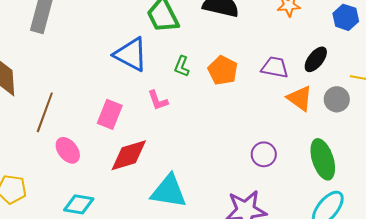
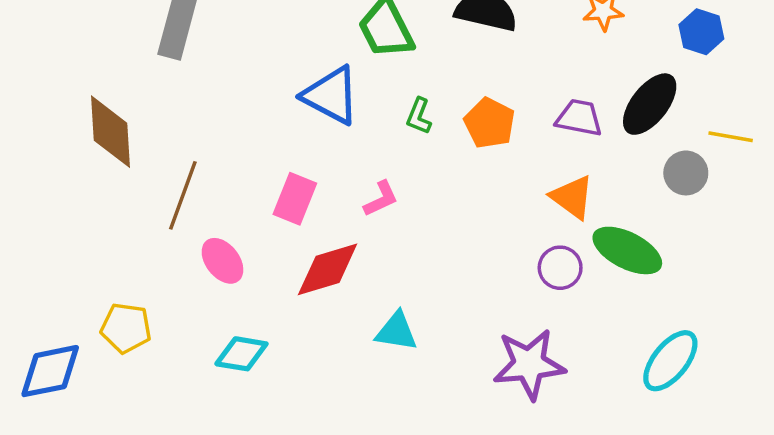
black ellipse: (316, 59) -> (650, 104), size x1.4
orange triangle: (300, 98) -> (572, 197), moved
pink L-shape: (158, 100) -> (381, 199), moved, turned -95
green ellipse: (323, 159) -> (627, 250), moved, turned -45
cyan triangle: (169, 191) -> (396, 331), size x0.7

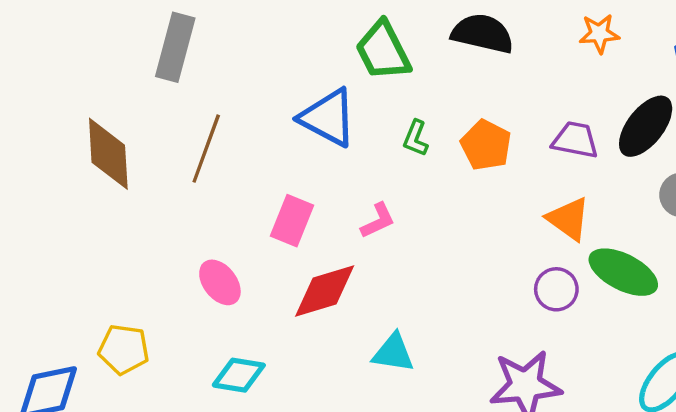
brown line: (183, 195) -> (206, 149), moved

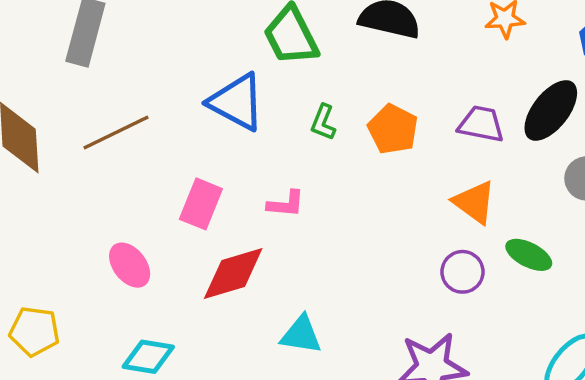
brown line: (206, 149) -> (116, 133), turned 44
pink L-shape: (378, 221) -> (286, 204), turned 30
green ellipse: (623, 272) -> (529, 255), size x0.7

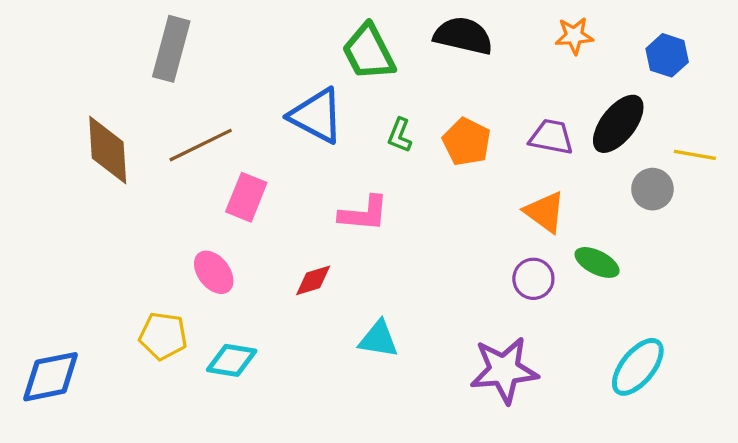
pink rectangle: (201, 204) -> (246, 197), moved
pink L-shape: (286, 204) -> (364, 214), size x1.4
red diamond: (233, 274) -> (313, 280), size x0.6
yellow pentagon: (34, 331) -> (163, 336), moved

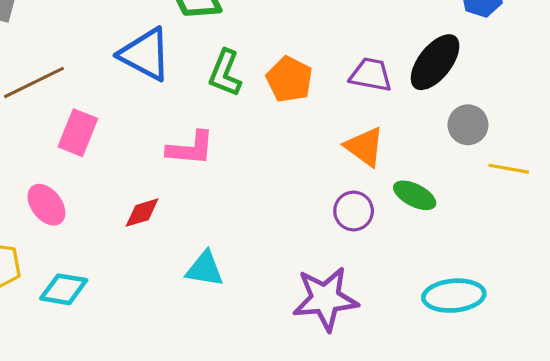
green L-shape: (400, 135) -> (225, 73), size x1.4
yellow line: (695, 155) -> (509, 169), moved
cyan ellipse: (638, 367) -> (454, 296), turned 46

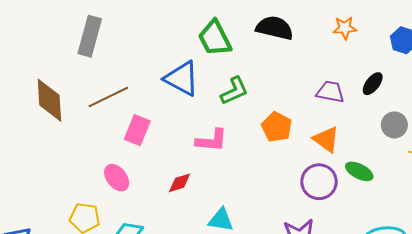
black ellipse: (435, 62) -> (373, 84), size x0.6
green L-shape: (225, 73) -> (234, 91), turned -136
orange pentagon: (289, 79) -> (277, 127), moved
purple circle: (354, 211) -> (319, 182), size x1.4

